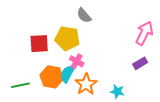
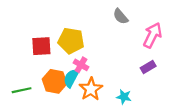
gray semicircle: (84, 15) -> (121, 16), moved

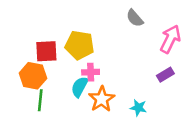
pink cross: (81, 65) -> (91, 72), turned -32
orange hexagon: (55, 81) -> (33, 76), moved
green line: (22, 90) -> (40, 100), moved, turned -72

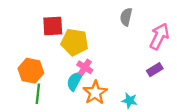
gray semicircle: (135, 18) -> (126, 17), turned 54
red square: (46, 51) -> (53, 26), moved
pink cross: (91, 72) -> (85, 67), turned 35

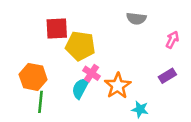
gray semicircle: (126, 17) -> (136, 19), turned -96
pink arrow: (159, 36) -> (172, 40), size x0.6
orange star: (95, 93) -> (118, 86), moved

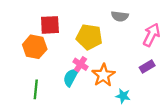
pink arrow: (172, 40) -> (151, 35), size x1.5
yellow pentagon: (80, 46) -> (89, 37), moved
orange hexagon: (33, 77) -> (35, 47), moved

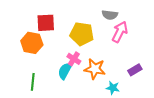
pink arrow: (151, 35) -> (120, 32), moved
purple rectangle: (147, 66) -> (135, 70), moved
orange star: (103, 75) -> (95, 69), turned -30

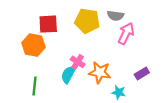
yellow pentagon: (82, 34) -> (87, 21), moved

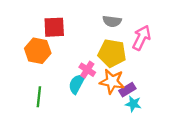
gray semicircle: (115, 16) -> (112, 21), moved
yellow pentagon: (87, 21) -> (112, 53), moved
purple rectangle: (142, 73) -> (127, 90), moved

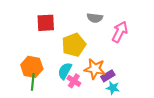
orange hexagon: (38, 51) -> (32, 67), moved
yellow pentagon: (112, 53) -> (74, 45), moved, turned -30
pink cross: (87, 70) -> (74, 81), moved

